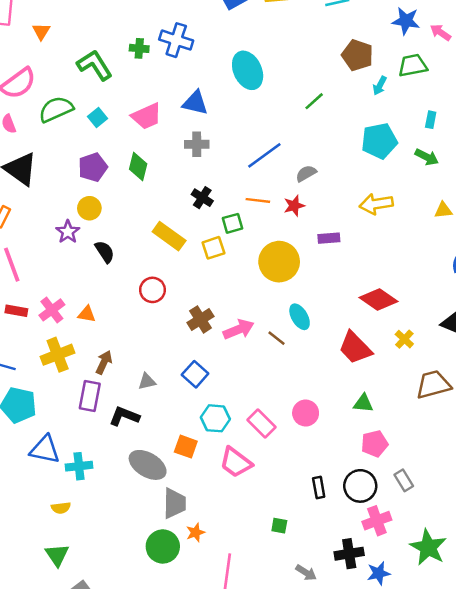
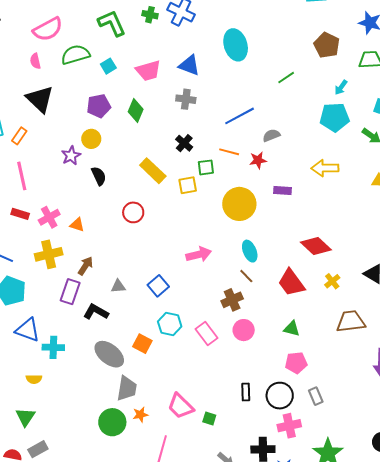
cyan arrow: (380, 86) -> (341, 87), moved
brown cross: (200, 319) -> (232, 300), moved
brown line: (276, 338) -> (246, 276), moved
pink trapezoid: (236, 462) -> (181, 406), moved

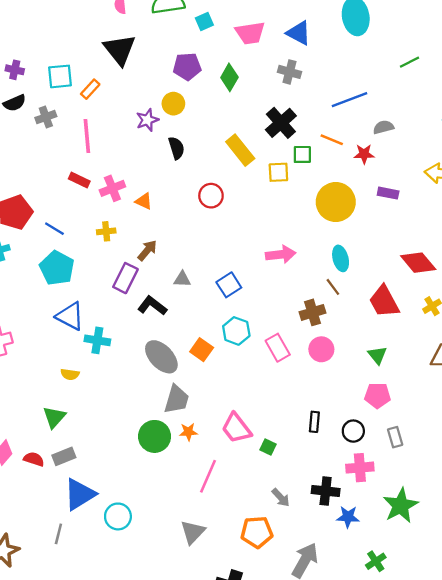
black cross: (184, 143) -> (281, 123), size x1.5
yellow cross: (49, 254) -> (106, 231), size x0.6
green triangle: (292, 329) -> (377, 355), turned 30
black circle: (280, 396) -> (353, 431), size x0.7

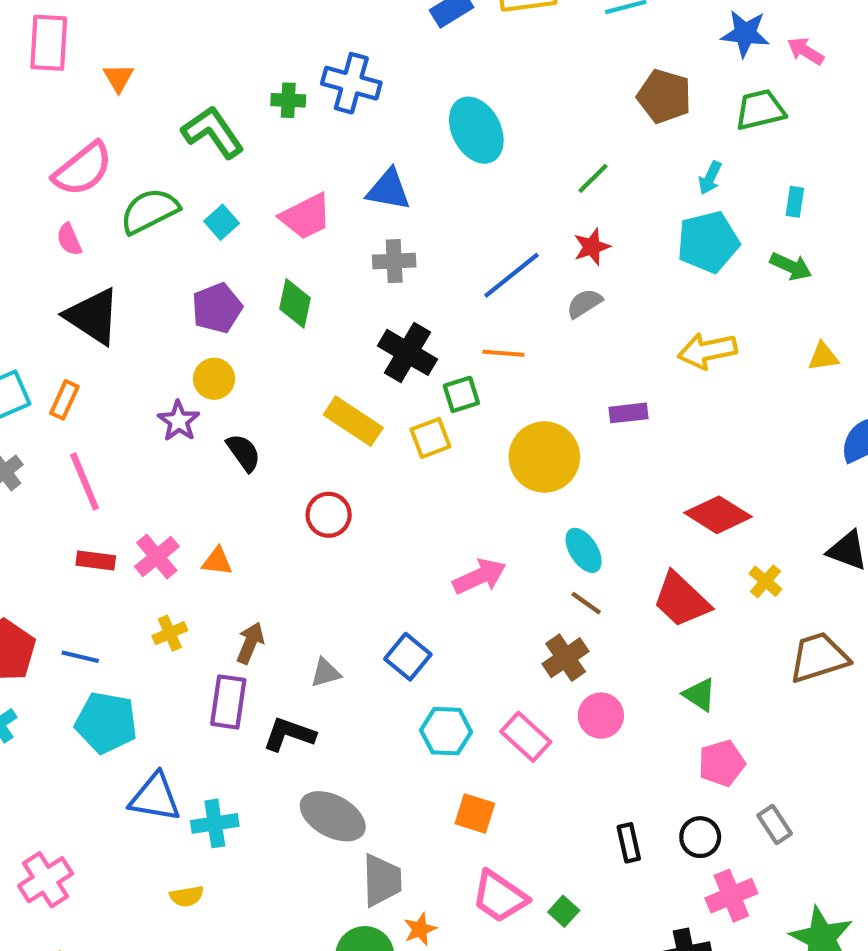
red star: (364, 154) -> (592, 247), moved
orange square: (202, 350) -> (475, 813), moved
green square: (268, 447) -> (564, 911), turned 35

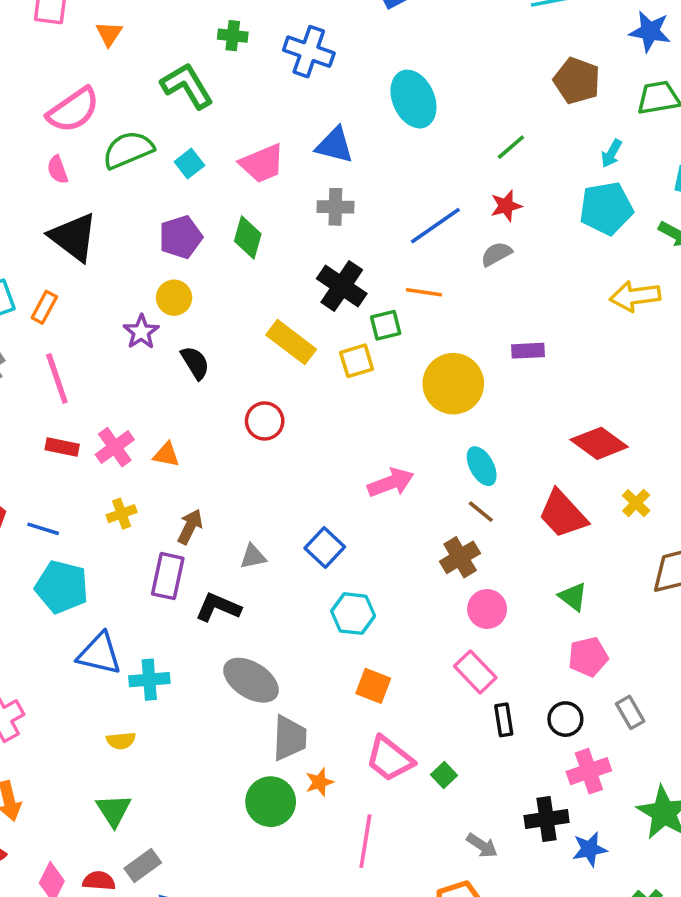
green cross: (288, 100) -> (233, 36), moved
yellow arrow: (707, 351) -> (635, 296), moved
pink rectangle: (526, 737) -> (475, 672), moved

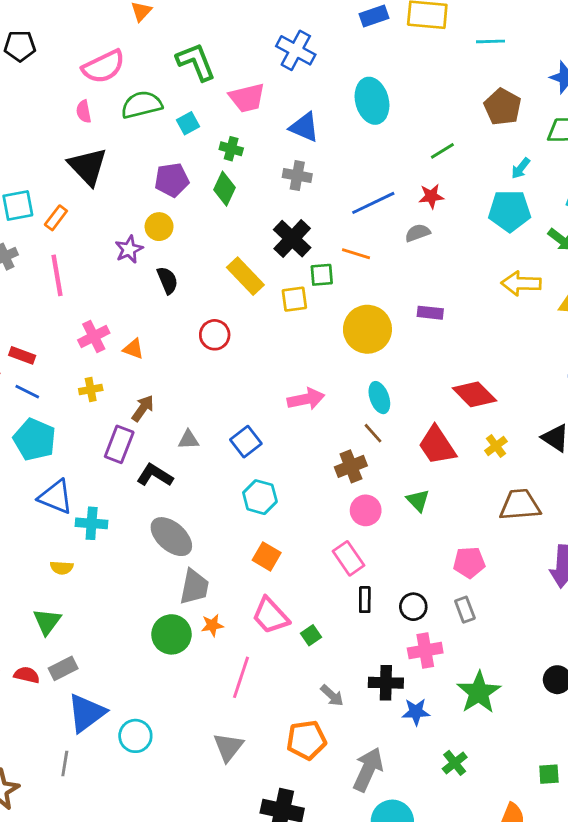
green cross: (233, 36) -> (231, 149), moved
pink trapezoid: (262, 163) -> (247, 98), moved
red rectangle: (62, 447) -> (22, 355), moved
green triangle: (573, 597) -> (418, 500), moved
pink pentagon: (588, 657) -> (469, 562), moved

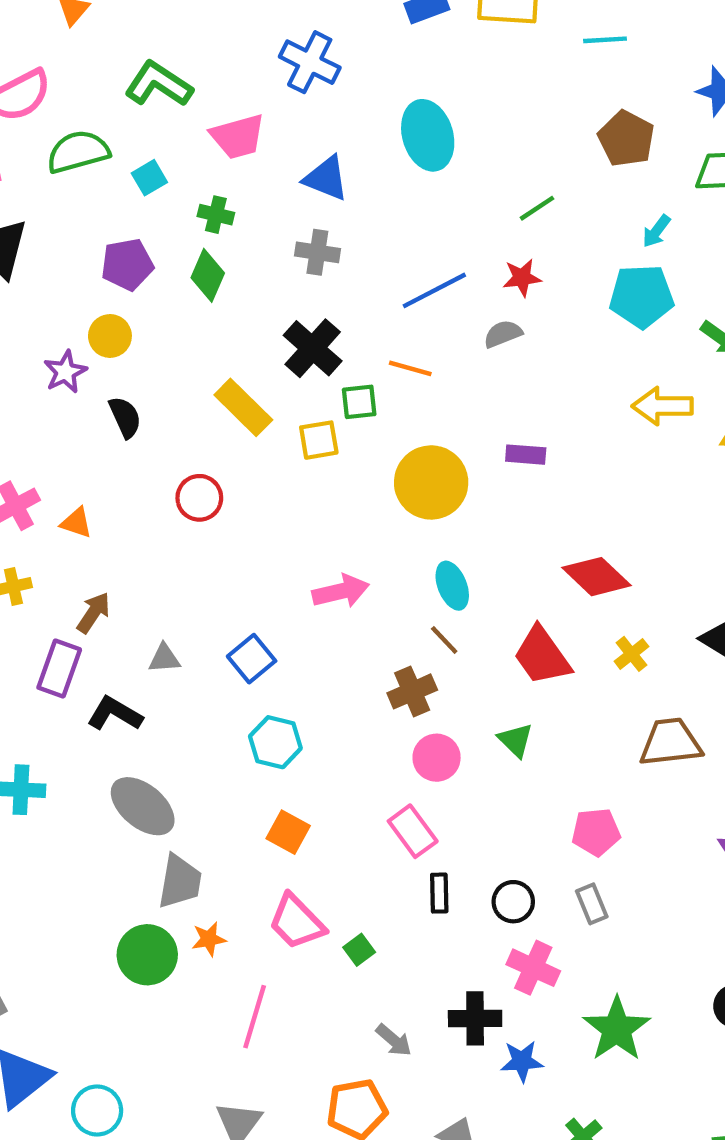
green L-shape: (196, 62) -> (158, 84), turned -33
pink cross: (425, 650) -> (533, 968), turned 36

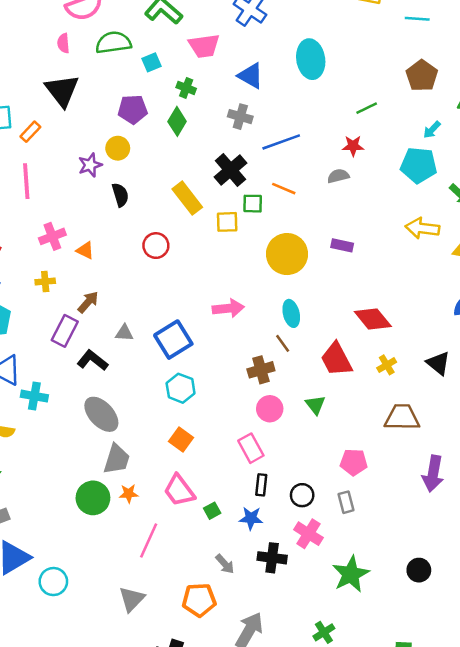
blue line: (434, 290) -> (281, 142), moved
blue square: (252, 659) -> (173, 340), size x1.4
blue star: (522, 1061) -> (251, 518), moved

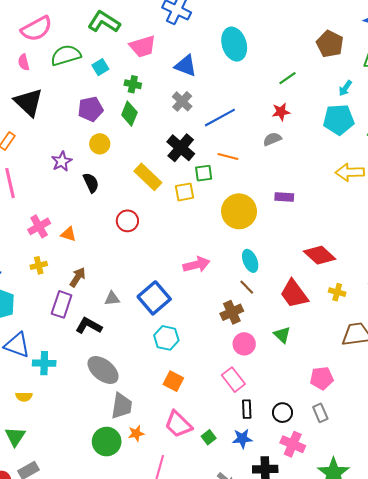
gray cross: (240, 117) -> (182, 101), turned 36
yellow circle: (118, 148) -> (100, 144), moved
yellow cross: (387, 365) -> (337, 292), turned -35

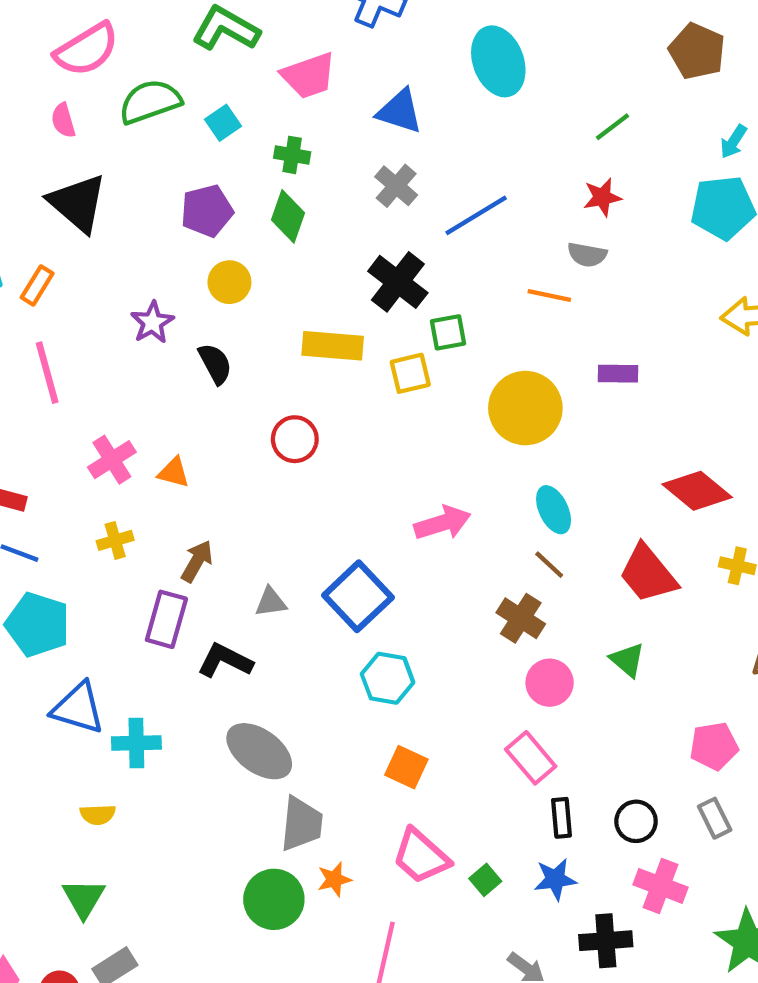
gray semicircle: (272, 139) -> (587, 255), turned -144
orange line: (228, 157) -> (549, 296), moved
yellow rectangle: (148, 177) -> (333, 346), turned -36
brown cross: (232, 312) -> (521, 618), turned -30

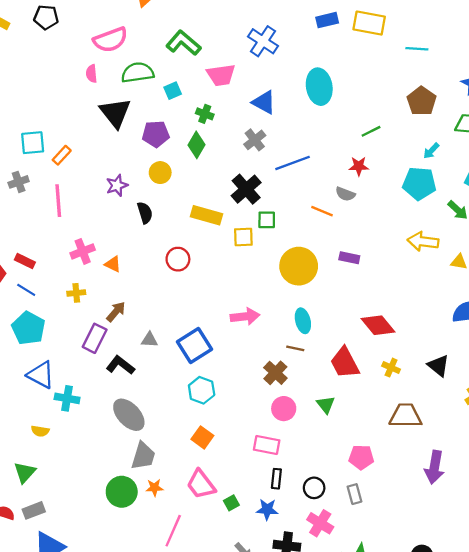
black triangle: (78, 203) -> (115, 113), moved
brown line: (549, 565) -> (295, 348), turned -42
pink rectangle: (531, 758) -> (267, 445), turned -50

